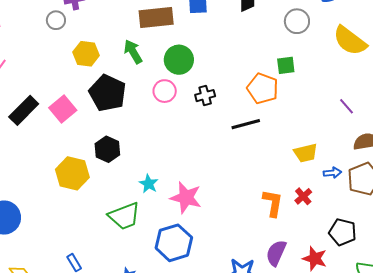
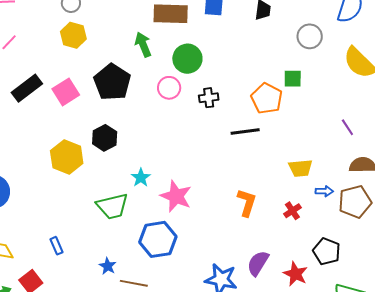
yellow hexagon: (86, 54) -> (73, 35), moved
orange L-shape: (273, 203) -> (247, 203), moved

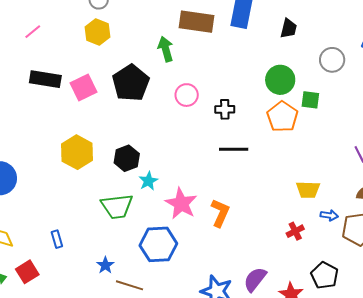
green circle: (187, 59) -> (280, 80), moved
black rectangle: (27, 88) -> (45, 79), turned 40
black line: (245, 131) -> (234, 149), moved
black hexagon: (105, 138) -> (127, 158), moved
orange L-shape: (247, 203) -> (220, 213), moved

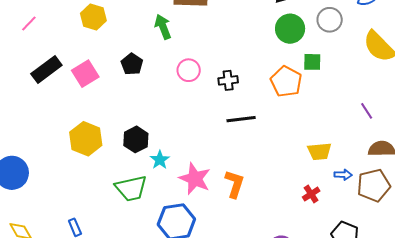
black rectangle: (45, 79) -> (46, 70), turned -40
green circle: (280, 80) -> (290, 29), moved
black pentagon: (131, 83) -> (132, 64), size x0.6

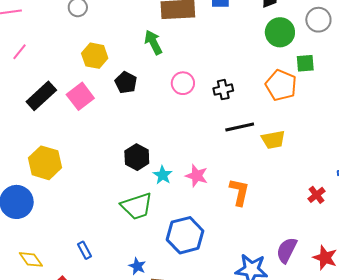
yellow hexagon: (93, 17) -> (95, 56), moved
yellow hexagon: (86, 139) -> (45, 163), moved
yellow trapezoid: (319, 151) -> (273, 140), moved
pink star: (195, 179) -> (197, 176), moved, size x0.7

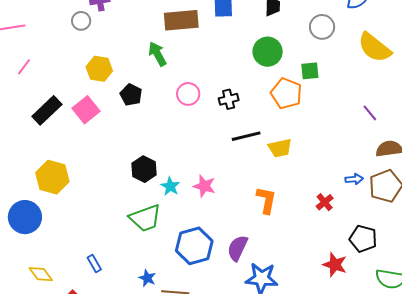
green circle: (280, 32) -> (268, 52), moved
orange L-shape: (239, 192) -> (266, 200), moved
purple semicircle: (287, 250) -> (237, 248), moved

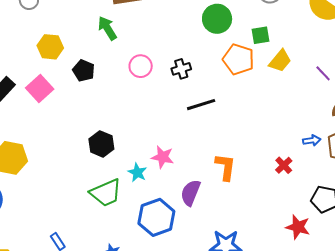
yellow trapezoid: (280, 148) -> (280, 61), moved, turned -35
cyan star: (170, 186) -> (137, 172), moved
purple semicircle: (237, 248) -> (190, 193), moved

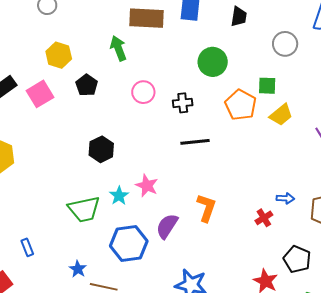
green circle: (217, 19) -> (213, 62), moved
blue arrow: (312, 140) -> (285, 198), moved
black hexagon: (101, 144) -> (101, 149), moved

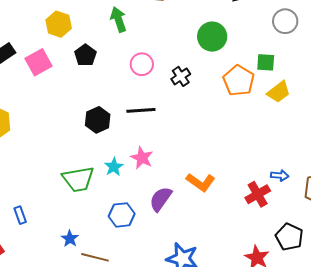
black cross: (183, 103) -> (181, 76), turned -30
black line: (195, 142) -> (141, 110), moved
orange L-shape: (206, 208) -> (201, 182), turned 104
red cross: (264, 218) -> (258, 194), size x1.4
blue hexagon: (129, 243) -> (122, 215), size x0.7

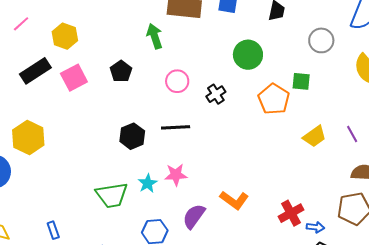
yellow hexagon: (59, 24) -> (65, 36), moved
yellow trapezoid: (279, 92) -> (315, 136), moved
pink star: (142, 158) -> (176, 175), turned -30
blue arrow: (280, 176) -> (315, 227), moved

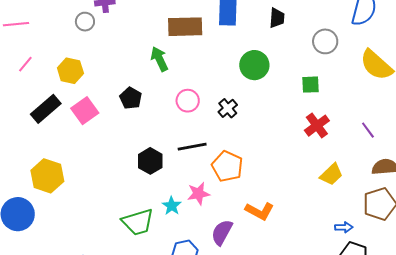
orange pentagon: (274, 99) -> (227, 166), moved
yellow trapezoid: (315, 136) -> (331, 174), moved
red cross: (291, 213) -> (317, 126), moved

